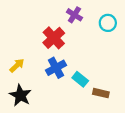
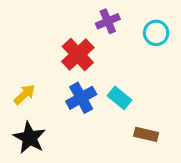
purple cross: (74, 15) -> (108, 21), turned 35
cyan rectangle: (80, 79) -> (119, 98), moved

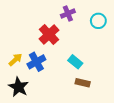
blue cross: (81, 98) -> (36, 62), moved
brown rectangle: (146, 134) -> (83, 83), moved

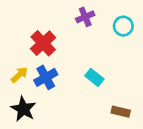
red cross: (49, 34) -> (43, 43), moved
brown rectangle: (83, 83) -> (121, 112), moved

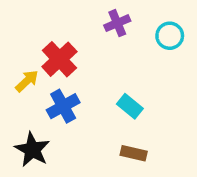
yellow arrow: (19, 75) -> (27, 81), moved
brown rectangle: (121, 112) -> (134, 153), moved

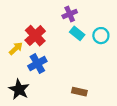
cyan circle: (170, 36) -> (101, 36), moved
cyan rectangle: (130, 106) -> (77, 33), moved

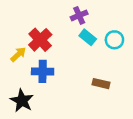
blue cross: (37, 64) -> (43, 71), turned 30
brown rectangle: (79, 92) -> (101, 84), moved

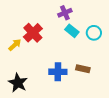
blue cross: (43, 71) -> (58, 72), moved

